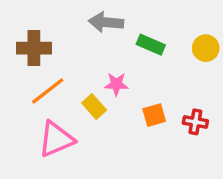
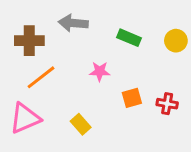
gray arrow: (106, 22) -> (73, 23), moved
yellow rectangle: (94, 106) -> (81, 124), moved
pink triangle: (56, 139) -> (25, 118), moved

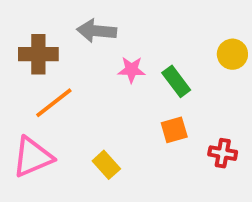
green rectangle: (129, 38) -> (176, 81), moved, turned 30
pink star: (100, 71) -> (132, 70), moved
red cross: (167, 104) -> (223, 153), moved

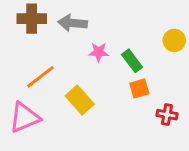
brown cross: (38, 54) -> (32, 19), moved
orange square: (174, 130) -> (139, 88), moved
yellow rectangle: (106, 165) -> (80, 100), moved, size x1.4

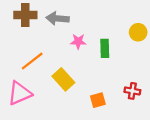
green rectangle: (132, 61) -> (105, 48), turned 36
orange square: (139, 88) -> (98, 100), moved

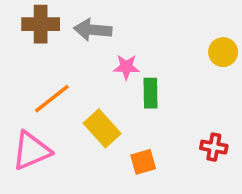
green rectangle: (105, 48) -> (150, 93), moved
orange square: (98, 100) -> (143, 162), moved

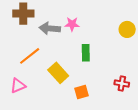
gray arrow: (93, 30) -> (50, 28), moved
pink star: (126, 67) -> (72, 24), moved
pink triangle: (31, 151) -> (18, 86), size x0.7

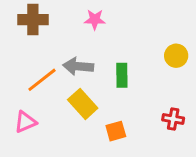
pink star: (72, 24) -> (95, 20), moved
gray arrow: (50, 28) -> (78, 66), moved
yellow circle: (127, 29) -> (176, 56), moved

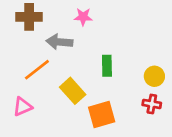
yellow circle: (176, 56) -> (154, 76), moved
gray arrow: (78, 66) -> (59, 42), moved
orange square: (116, 131) -> (102, 115), size x1.5

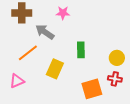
gray arrow: (59, 42) -> (45, 32), turned 30
yellow rectangle: (73, 91) -> (55, 69), turned 66
orange square: (102, 115) -> (92, 89), moved

